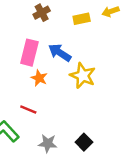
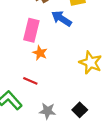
blue arrow: (60, 53) -> (61, 19), moved
yellow star: (83, 76) -> (90, 63), moved

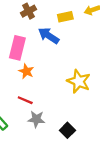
red line: (30, 81) -> (25, 100), moved
gray star: (47, 111) -> (36, 119), moved

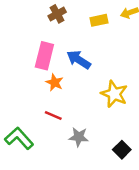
blue arrow: (49, 36) -> (79, 60), moved
gray star: (36, 119) -> (79, 137), moved
black square: (67, 130) -> (122, 150), moved

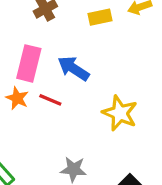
orange star: (55, 82) -> (17, 98), moved
red line: (53, 115) -> (50, 100), moved

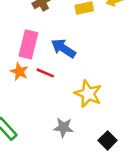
yellow star: (120, 113) -> (88, 94), moved

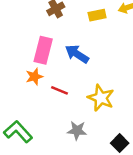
orange star: (19, 72) -> (34, 77), turned 30
red line: (45, 73) -> (59, 90), moved

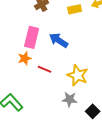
gray star: (77, 130) -> (70, 99), moved

